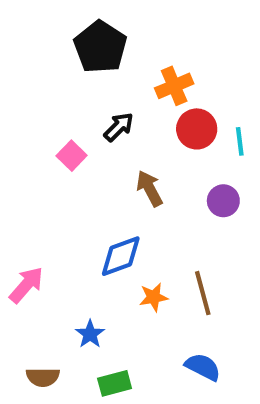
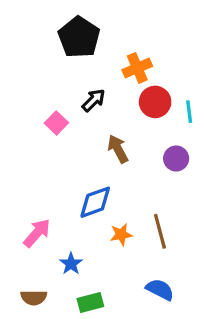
pink arrow: (26, 285) -> (37, 233), moved

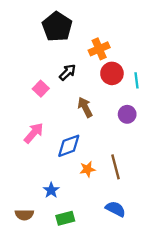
pink arrow: (37, 233) -> (34, 133), moved

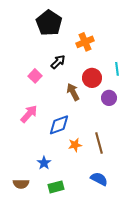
red circle: (112, 73) -> (92, 78), moved

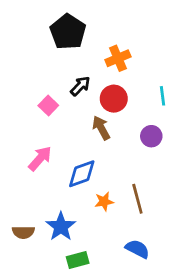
red circle: (92, 78) -> (114, 99), moved
blue star: (44, 163) -> (61, 227), size x1.5
brown semicircle: (21, 184) -> (23, 232), moved

